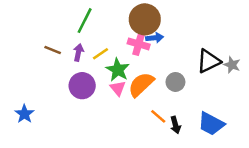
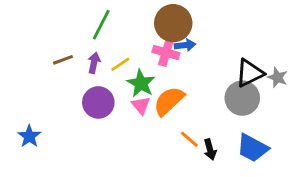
brown line: (53, 50) -> (63, 60), turned -42
gray circle: (175, 82) -> (242, 98), moved, size x1.5

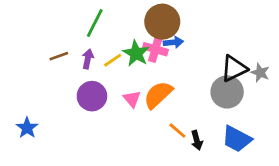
green star: (141, 83) -> (136, 53), moved

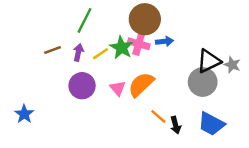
blue arrow: (173, 42) -> (165, 41), moved

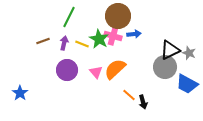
yellow line: (100, 54) -> (82, 44), turned 56
blue trapezoid: (211, 124) -> (187, 84), moved

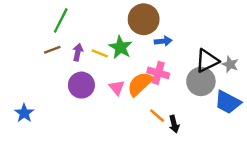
green line: (69, 17) -> (61, 20), moved
pink cross: (113, 36) -> (158, 73), moved

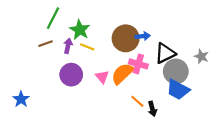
brown circle: (144, 19) -> (126, 38), moved
green star: (120, 47) -> (80, 30), moved
black triangle: (207, 61) -> (165, 53), moved
blue trapezoid: (228, 102) -> (178, 90), moved

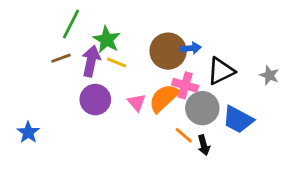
purple arrow: (68, 46) -> (91, 61), size x1.5
gray circle: (176, 71) -> (202, 108), moved

